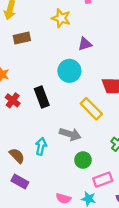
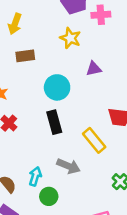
cyan circle: (69, 71) -> (57, 87), moved
black rectangle: (42, 97) -> (54, 122), moved
green circle: (83, 160) -> (49, 196), moved

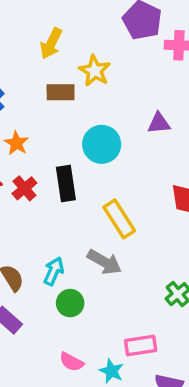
yellow star: (70, 38) -> (95, 71), moved
black rectangle: (54, 122) -> (66, 184), moved
yellow rectangle: (94, 140) -> (119, 219), moved

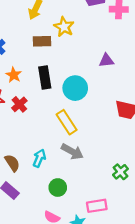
cyan circle: (102, 144) -> (75, 88), moved
black rectangle: (66, 184) -> (45, 77), moved
yellow rectangle: (119, 219) -> (67, 122), moved
green circle: (70, 303) -> (58, 188), moved

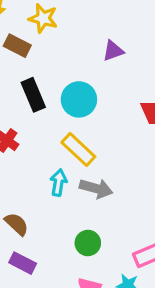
brown rectangle: (42, 41) -> (17, 46), turned 42
cyan arrow: (39, 158) -> (58, 183), moved

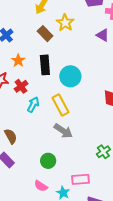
purple triangle: (113, 51) -> (103, 35), moved, turned 32
cyan arrow: (58, 183) -> (33, 105), moved

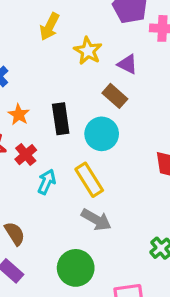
brown rectangle: (45, 34) -> (115, 96), moved
purple triangle: (103, 35) -> (127, 64), moved
green circle: (48, 161) -> (76, 268), size x1.5

